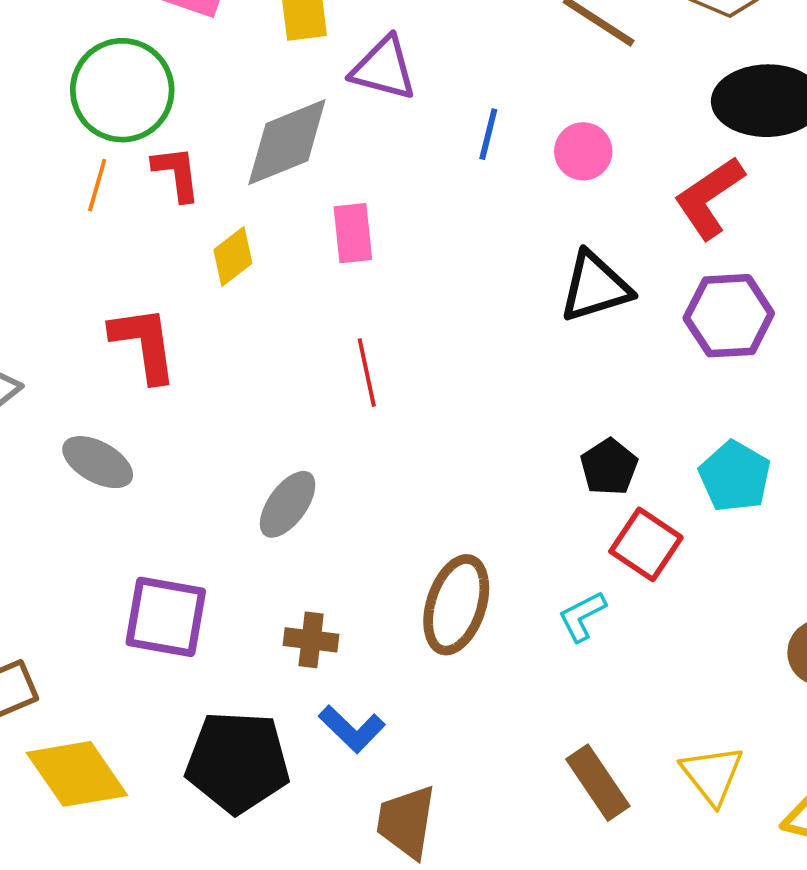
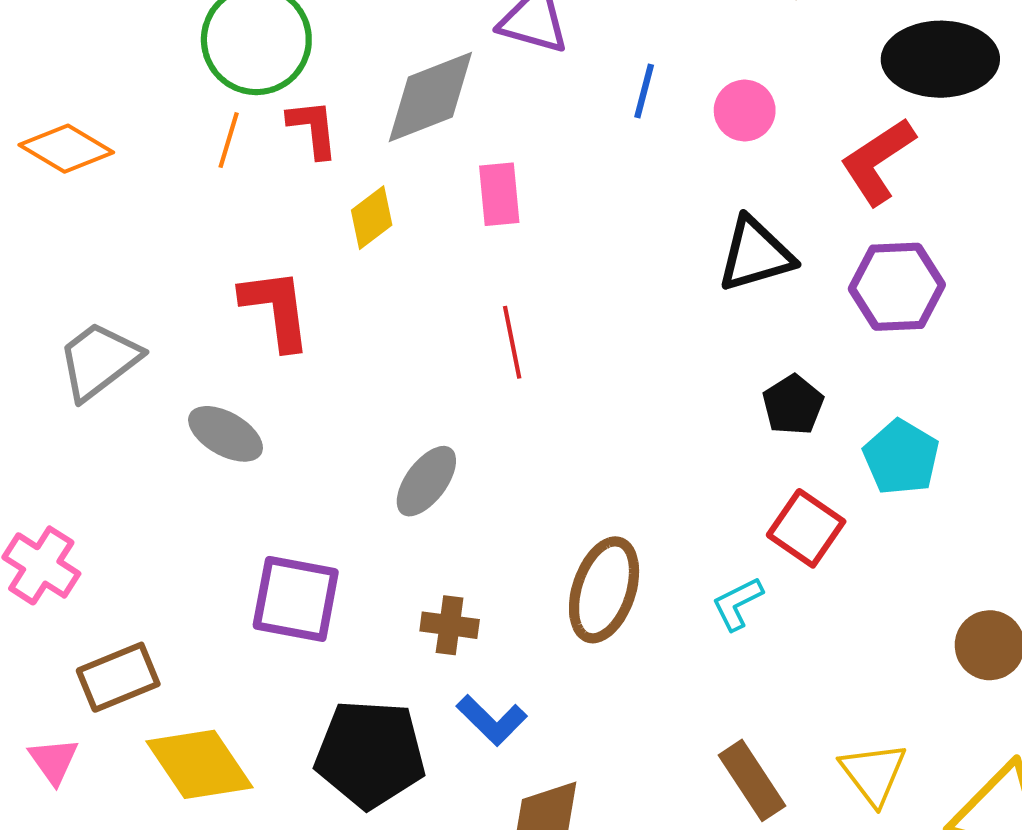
black pentagon: (609, 467) -> (793, 405), moved

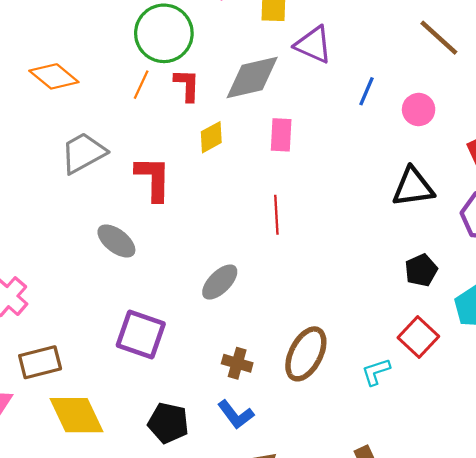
gray trapezoid: (99, 361) -> (83, 153), moved
brown cross: (450, 625) -> (237, 363), moved
black pentagon: (370, 754) -> (168, 423), size x0.7

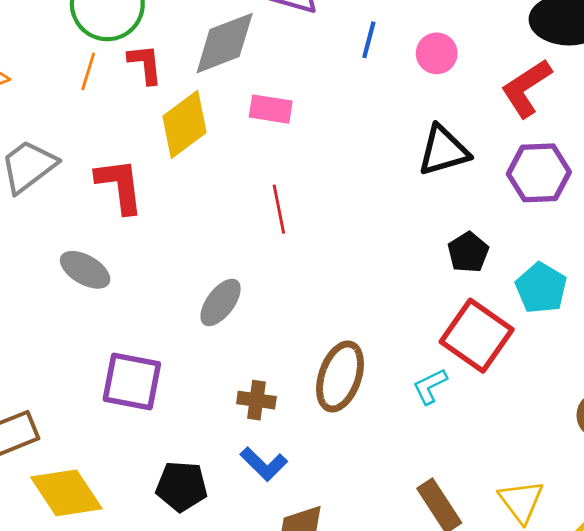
pink rectangle: (281, 135) -> (271, 109), turned -76
yellow diamond: (211, 137) -> (184, 124), size x1.6
red square: (418, 337) -> (477, 336), size x1.4

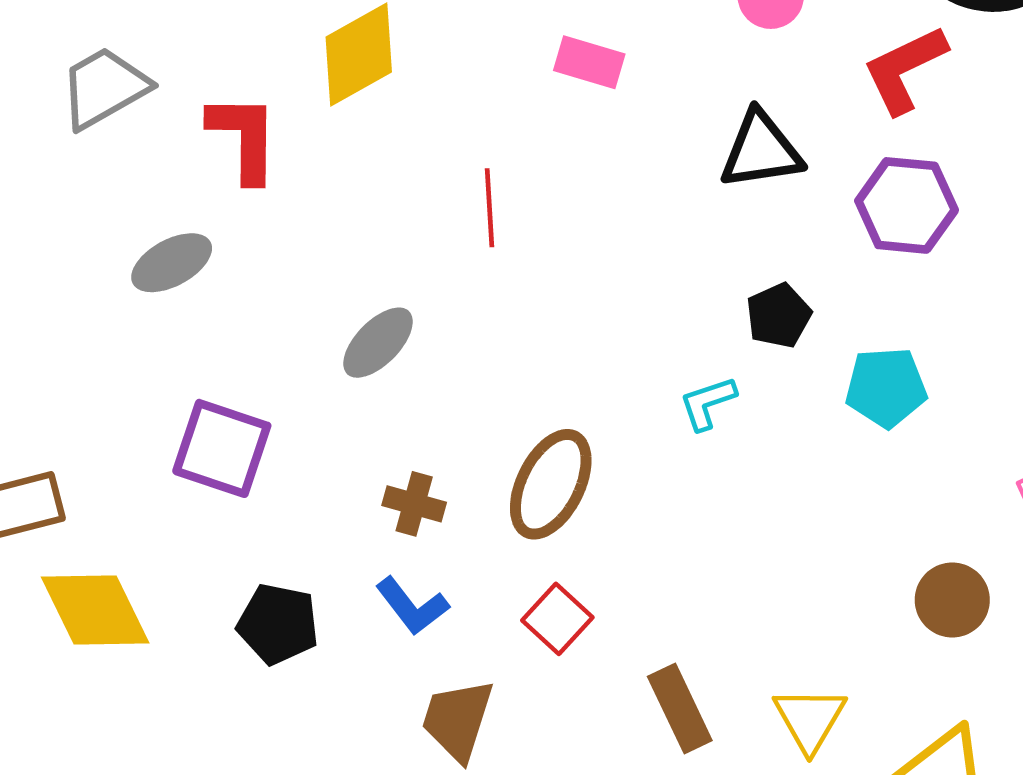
pink rectangle: (271, 109) -> (589, 62), moved
gray ellipse: (85, 270) -> (172, 263), turned -66
cyan pentagon: (541, 288) -> (886, 387), turned 30
red square: (477, 336) -> (557, 619), moved, size x0.6
cyan L-shape: (430, 386) -> (708, 403), moved

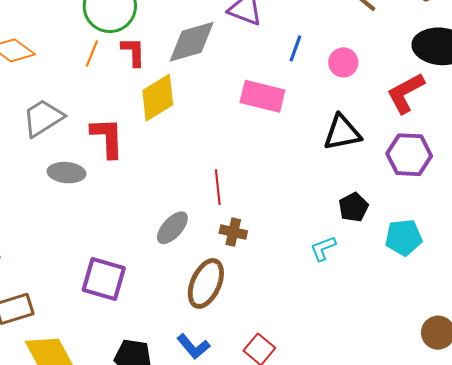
pink rectangle: (589, 62) -> (262, 96), size x1.4
red line: (490, 208) -> (218, 187), moved
gray ellipse: (172, 263) -> (67, 173), moved, turned 36
brown ellipse: (551, 484) -> (206, 283), moved
brown cross: (414, 504) -> (233, 232), moved

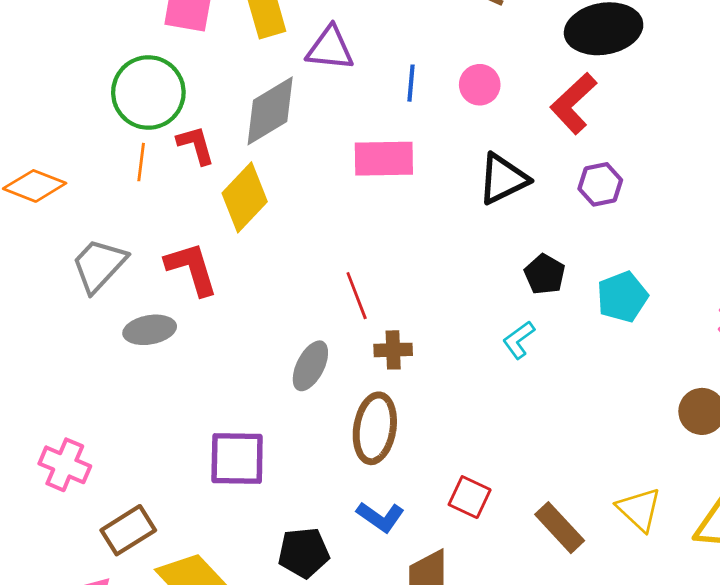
purple hexagon: (409, 155) -> (600, 184), size x0.7

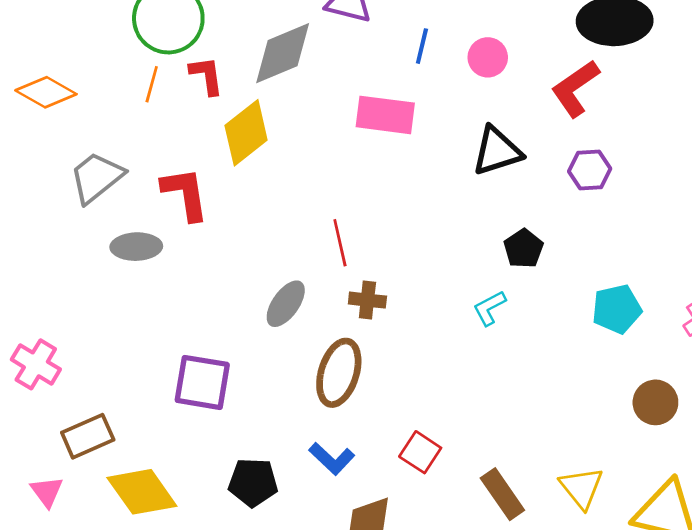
cyan pentagon: (622, 297) -> (617, 309), moved

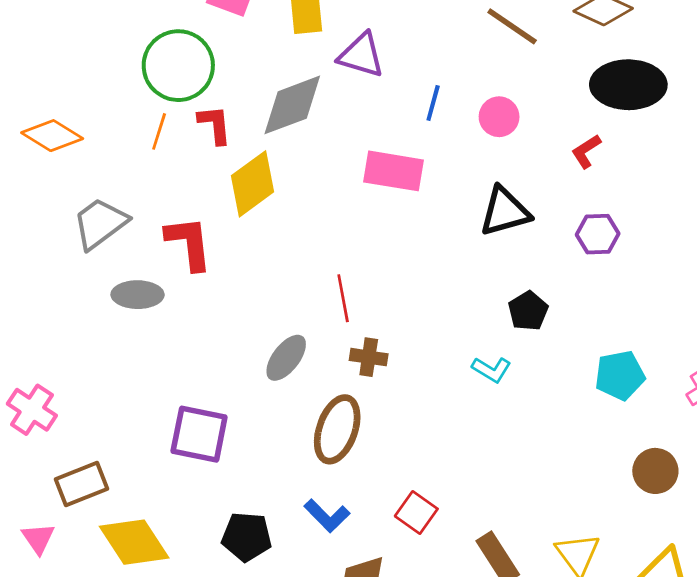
red L-shape: (575, 88) -> (586, 151), size x0.6
cyan L-shape: (489, 308) -> (491, 370), turned -123

